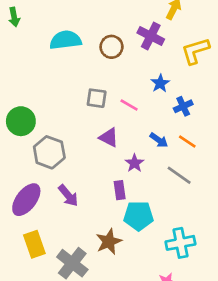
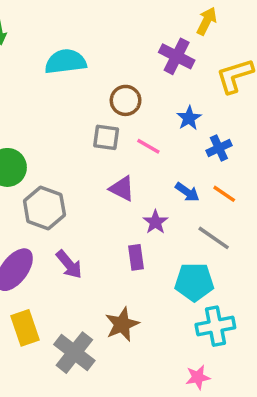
brown circle: (111, 47) -> (126, 100), moved
cyan pentagon: (139, 216) -> (194, 282), moved

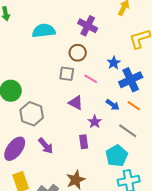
purple cross: (177, 56) -> (88, 26), moved
blue cross: (219, 148) -> (131, 80), size x1.6
cyan pentagon: (194, 282) -> (117, 156), turned -30

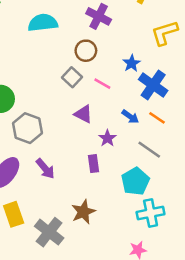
gray square: (67, 74) -> (72, 77), turned 35
blue cross: (131, 80) -> (153, 85), turned -30

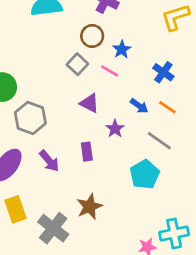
blue star: (132, 63) -> (122, 49), moved
blue cross: (153, 85) -> (163, 72), size x0.7
purple rectangle: (93, 164) -> (87, 152), moved
cyan cross: (151, 213) -> (174, 233), moved

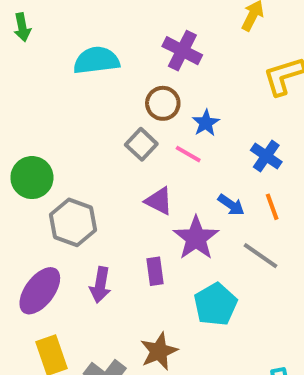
orange line: (167, 107) -> (272, 207), turned 36
purple star: (115, 129) -> (196, 238), size x1.6
purple arrow: (49, 161) -> (100, 285), turned 50
cyan pentagon: (145, 174) -> (216, 304), moved

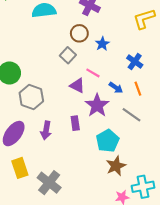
pink line: (188, 154) -> (93, 73), moved
brown star: (159, 351) -> (116, 166), moved

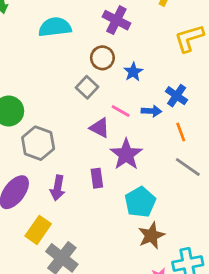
blue arrow: (116, 88) -> (151, 111), moved, turned -32
gray line: (132, 115) -> (188, 167), moved
yellow rectangle: (20, 168) -> (38, 230), moved, turned 54

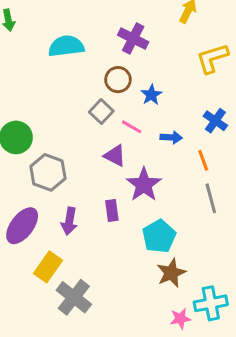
blue cross: (177, 96) -> (215, 121), moved
pink line: (121, 111) -> (132, 127), moved
gray line: (188, 167) -> (211, 198), turned 40

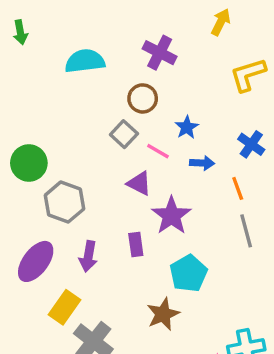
blue star: (151, 95) -> (187, 127), moved
brown star: (171, 273) -> (163, 314), moved

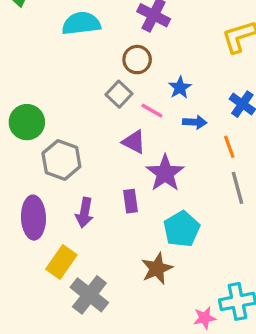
purple ellipse: (36, 261) -> (33, 218), turned -39

